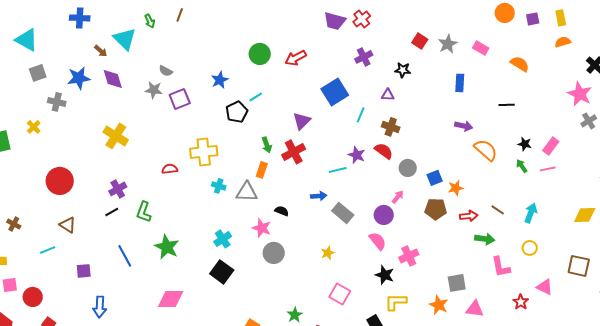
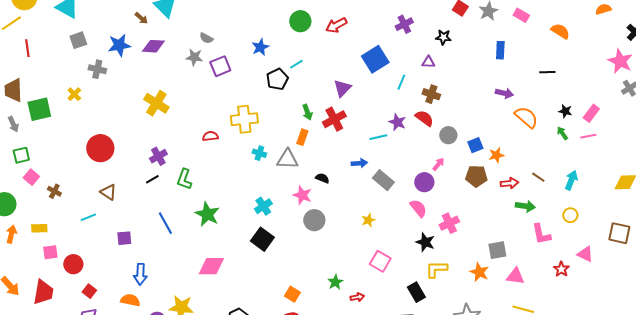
purple diamond: (113, 79) -> (153, 46), turned -70

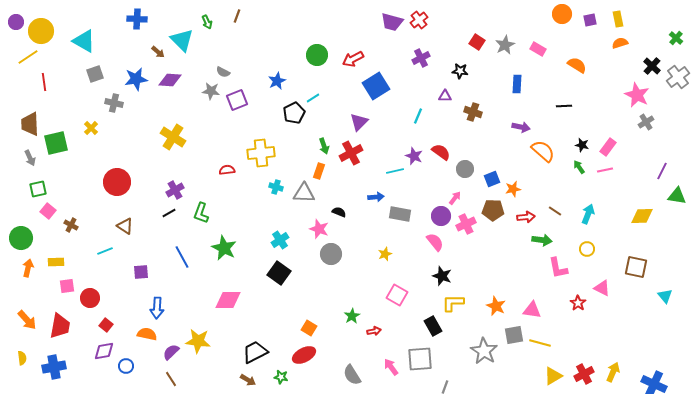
blue square: (375, 59) -> (376, 86), moved
brown cross: (431, 94) -> (473, 112), moved
gray rectangle: (383, 180) -> (400, 214), turned -30
pink cross: (449, 223) -> (466, 224), moved
gray square: (497, 250) -> (514, 335), moved

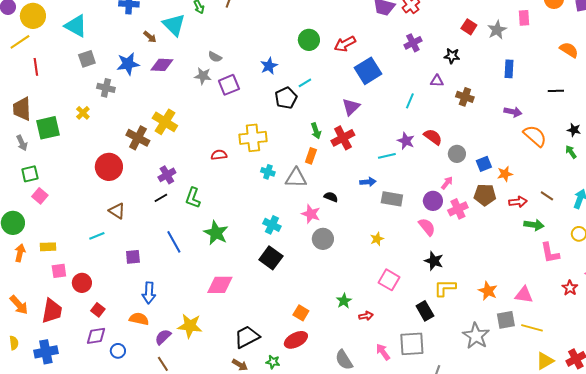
pink rectangle: (538, 49) -> (524, 18), moved, turned 56
brown cross: (71, 225) -> (138, 138), moved, size x1.6
cyan cross: (280, 240) -> (272, 225), turned -30

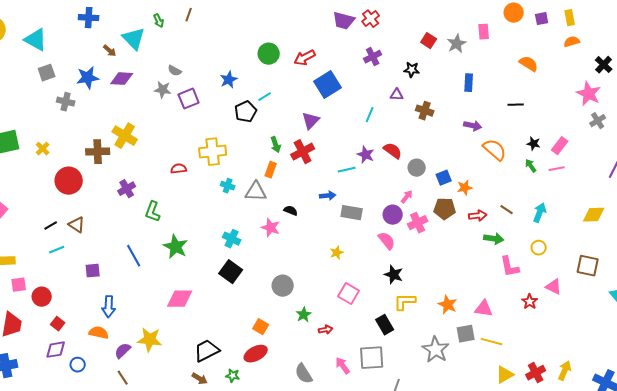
yellow cross: (83, 113) -> (43, 149), moved
brown cross: (138, 138) -> (98, 152), turned -30
black line: (161, 198) -> (51, 226), moved
gray circle: (323, 239) -> (283, 286), moved

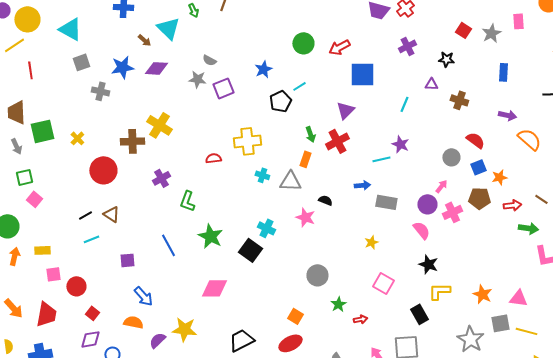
blue square: (328, 85) -> (362, 74), turned 32
red semicircle: (393, 151) -> (475, 140), moved
black square: (231, 272) -> (250, 250), moved
blue arrow: (109, 307) -> (143, 296), turned -45

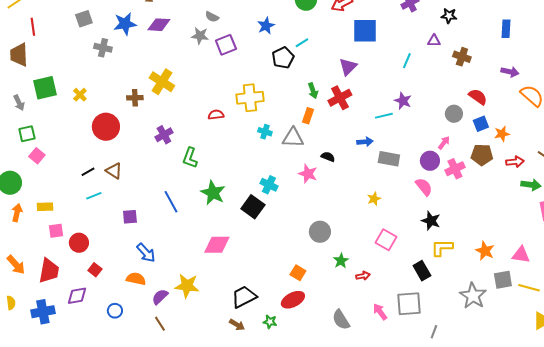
brown trapezoid: (16, 112) -> (19, 55), moved
brown cross: (132, 141) -> (135, 98), size x0.7
purple diamond: (90, 339) -> (77, 296), moved

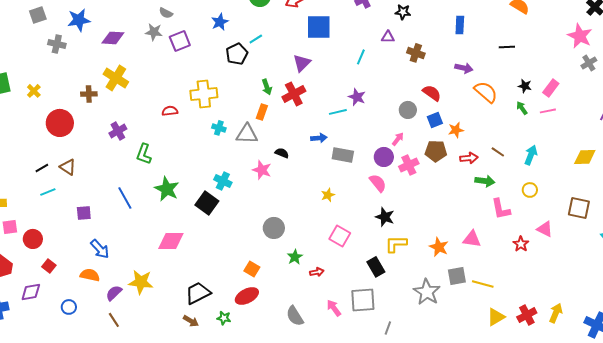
purple diamond: (159, 25) -> (113, 38), moved
pink triangle: (521, 255) -> (472, 239), moved

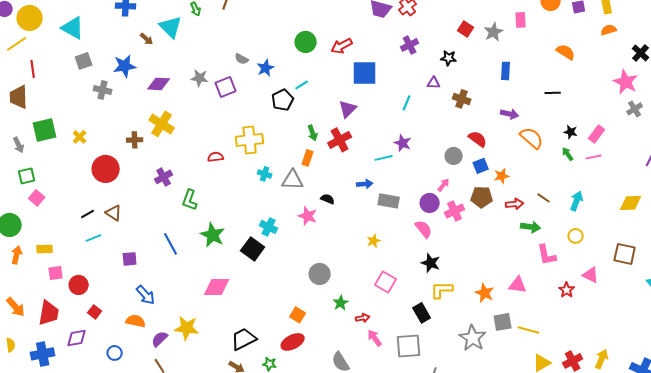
gray semicircle: (166, 13) -> (242, 59), moved
pink arrow: (334, 308) -> (375, 338), moved

